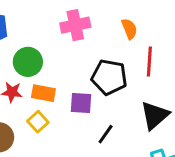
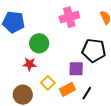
orange rectangle: (43, 93) -> (68, 89), moved, turned -35
black line: (106, 134) -> (87, 93), moved

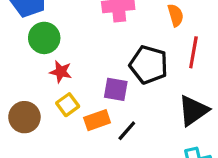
green circle: (39, 43) -> (44, 38), moved
red star: (30, 64) -> (61, 72), moved

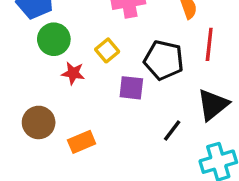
yellow square: (68, 105) -> (107, 50), moved
orange rectangle: (97, 120) -> (82, 142), moved
black line: (127, 131) -> (172, 131), moved

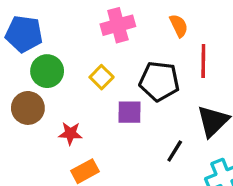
red star: (73, 73) -> (70, 133), moved
brown circle: (39, 122) -> (28, 108), moved

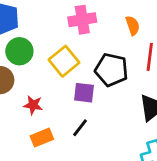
yellow square: (102, 77) -> (64, 61), size x1.5
black line: (175, 151) -> (80, 128), moved

